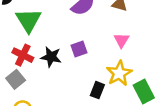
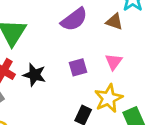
purple square: (79, 49) -> (78, 67), moved

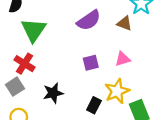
pink triangle: (114, 62) -> (123, 59), turned 35
black star: (34, 75) -> (53, 93), moved, turned -30

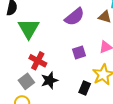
red cross: (24, 64) -> (38, 61), moved
gray square: (15, 87) -> (26, 81), moved

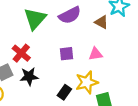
green triangle: (29, 29) -> (35, 19), moved

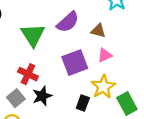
brown triangle: (102, 22) -> (98, 31), moved
purple square: (67, 54) -> (75, 63), size x1.6

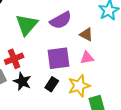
red cross: (28, 74) -> (14, 59), turned 30
black star: (42, 96) -> (22, 81), turned 30
black rectangle: (83, 103) -> (52, 84), moved

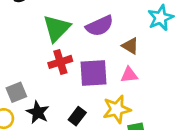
red cross: (14, 59) -> (60, 62), moved
black star: (22, 81) -> (38, 112), moved
black rectangle: (52, 84) -> (77, 116), moved

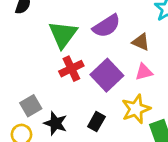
purple square: (93, 73) -> (107, 75), turned -32

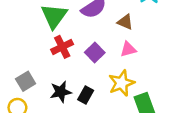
purple square: (107, 75) -> (95, 52), size x0.7
black star: (55, 123) -> (61, 92), moved, turned -30

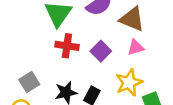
brown triangle: (125, 22) -> (132, 19), size x1.5
red cross: (62, 47) -> (67, 46), turned 35

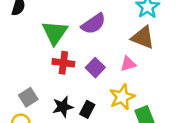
brown triangle: (132, 19) -> (143, 38), moved

